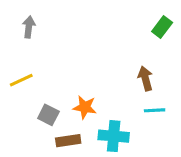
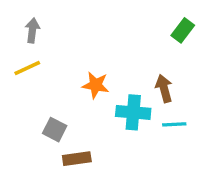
yellow line: (21, 80) -> (27, 68), moved
orange star: (85, 107) -> (96, 85), moved
cyan cross: (114, 136) -> (133, 112), moved

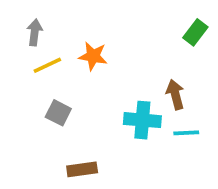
yellow line: (27, 68) -> (47, 65), moved
orange star: (96, 85) -> (93, 56), moved
gray square: (55, 130) -> (58, 113), moved

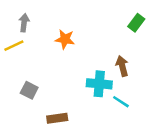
yellow line: (47, 65) -> (14, 46), moved
gray square: (58, 113) -> (29, 90), moved
cyan line: (186, 133) -> (121, 102), moved, turned 36

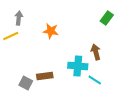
gray square: (29, 90) -> (26, 83), moved
brown rectangle: (57, 118) -> (45, 76), moved

